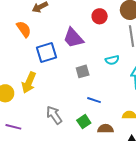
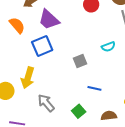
purple trapezoid: (73, 38) -> (49, 20), moved
gray arrow: (54, 115) -> (46, 103), moved
green square: (84, 122) -> (79, 111), moved

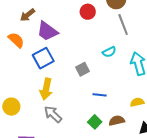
yellow arrow: (28, 78) -> (46, 89), moved
green square: (79, 111) -> (95, 122), moved

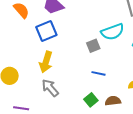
cyan semicircle: (109, 52) -> (113, 32), size x1.6
gray square: (82, 69) -> (93, 46), moved

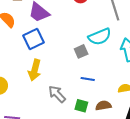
gray arrow: (50, 88) -> (57, 94), moved
green square: (91, 100) -> (81, 106), turned -32

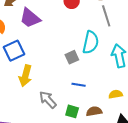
cyan semicircle: (100, 37) -> (91, 42), turned -55
blue square: (34, 39) -> (14, 51), moved

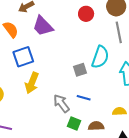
gray arrow: (48, 100) -> (61, 103), moved

